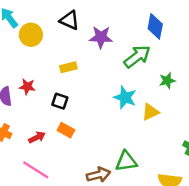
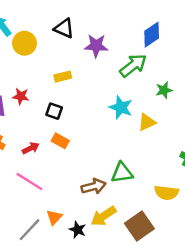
blue diamond: (155, 26) -> (152, 35), turned 45

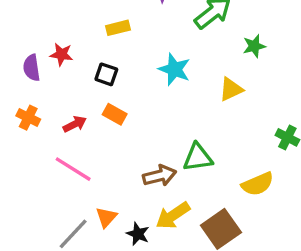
cyan star: (121, 107) -> (174, 69), moved
yellow semicircle: (166, 193) -> (258, 184), turned -30

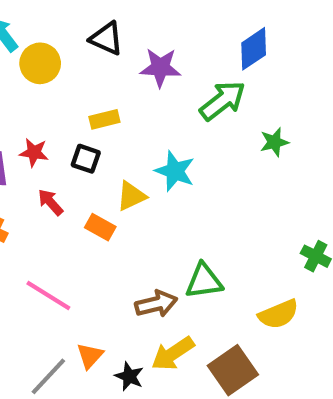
black square: (106, 74) -> (86, 159), moved
yellow triangle: (231, 89) -> (131, 196), moved
red arrow: (75, 124) -> (50, 202), moved, turned -105

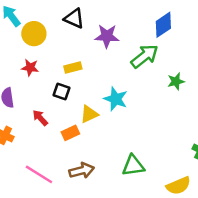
red star: (34, 152) -> (30, 68), moved
orange rectangle: (100, 227) -> (70, 133), turned -54
brown arrow: (156, 304) -> (82, 171), moved

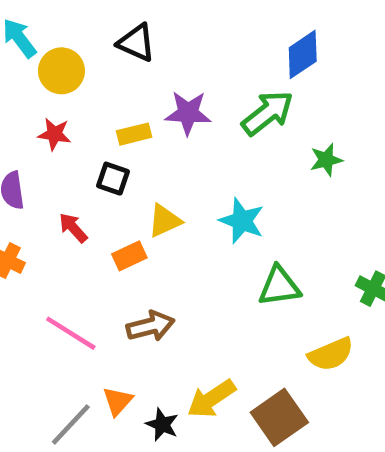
purple star: (107, 36) -> (188, 113), moved
cyan star: (116, 99) -> (242, 221), moved
green triangle: (133, 166) -> (279, 286), moved

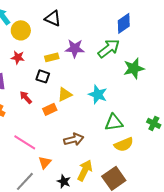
green star: (326, 160) -> (134, 68), size x1.5
brown arrow: (150, 326) -> (74, 139), moved
yellow semicircle: (331, 354) -> (124, 144), moved
yellow arrow: (211, 399) -> (85, 170), turned 150
orange triangle: (118, 401) -> (45, 162), moved

